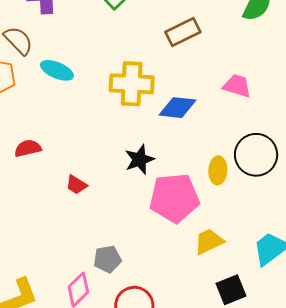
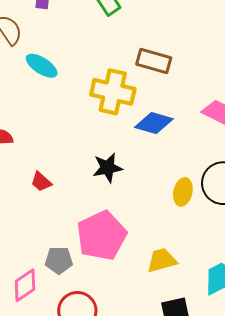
brown rectangle: (183, 32) -> (154, 61), moved, turned 32
pink pentagon: (174, 198) -> (102, 236), moved, turned -30

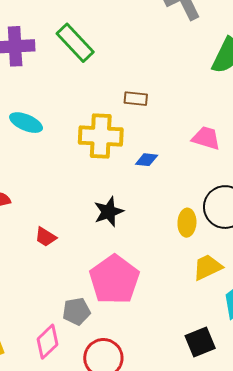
brown rectangle: (154, 61) -> (136, 99), size x0.7
blue diamond: (154, 123) -> (147, 160), size x0.6
yellow trapezoid: (162, 260) -> (208, 267), moved

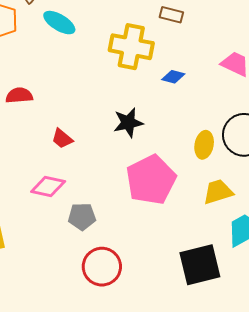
pink pentagon: (114, 280) -> (151, 180), moved
pink diamond: (48, 342) -> (48, 187), moved, turned 48
black square: (200, 342) -> (200, 265), size x1.4

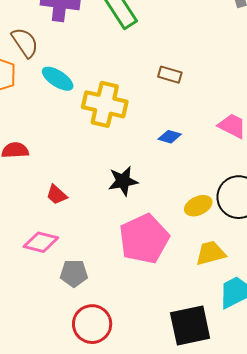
yellow cross: (131, 47) -> (105, 104), moved
yellow ellipse: (204, 145) -> (198, 206), turned 52

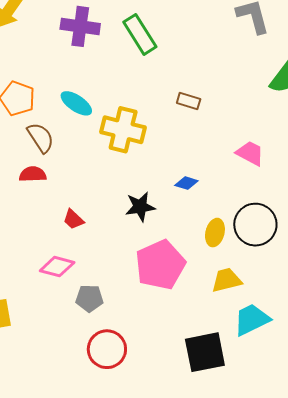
brown semicircle: (25, 43) -> (41, 138), moved
blue diamond: (170, 137) -> (186, 183), moved
yellow ellipse: (198, 206) -> (215, 233), turned -52

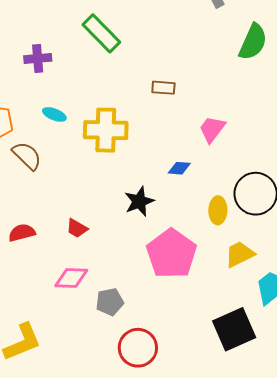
purple cross: (80, 26) -> (38, 58), moved, size x0.7
cyan ellipse: (76, 103) -> (54, 114), size x0.7
pink trapezoid: (250, 153) -> (212, 129), moved, turned -68
red semicircle: (33, 174) -> (22, 233), moved

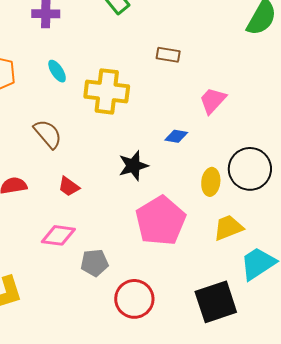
cyan ellipse: (54, 114) -> (57, 71), turned 30
brown semicircle: (27, 156) -> (48, 134), moved
red circle: (138, 348) -> (134, 299), moved

